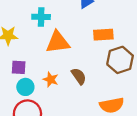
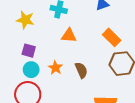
orange rectangle: (103, 35) -> (112, 37), turned 36
orange triangle: (58, 42) -> (69, 36), size x0.7

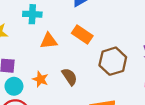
orange rectangle: (112, 37) -> (82, 34), moved

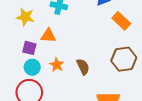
orange rectangle: (82, 34) -> (121, 21), moved
orange triangle: (49, 41) -> (48, 36), moved

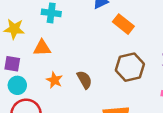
purple square: (29, 48) -> (12, 64), moved
cyan circle: (32, 67) -> (17, 85), moved

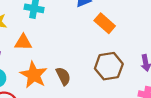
orange star: (54, 80) -> (34, 75), size x1.6

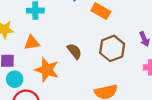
brown semicircle: (63, 76) -> (74, 51), moved

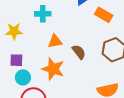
orange triangle: (32, 43) -> (55, 41), moved

